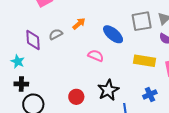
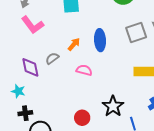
blue ellipse: (113, 34) -> (100, 40), moved, turned 55
pink semicircle: (96, 56) -> (84, 70), moved

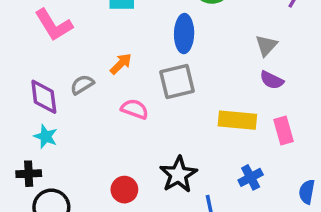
gray square: (136, 32) -> (177, 81), moved
blue ellipse: (100, 40) -> (184, 34), moved
cyan star: (18, 91) -> (46, 136), moved

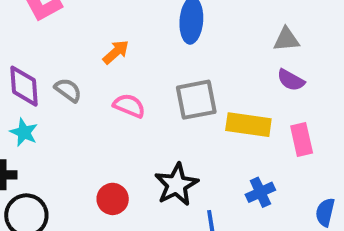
gray triangle: (266, 45) -> (286, 39), turned 40
gray square: (177, 81) -> (196, 100), moved
gray semicircle: (82, 85) -> (68, 90), moved, turned 65

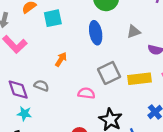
gray triangle: (286, 39) -> (134, 32), moved
pink semicircle: (129, 106) -> (86, 93), moved

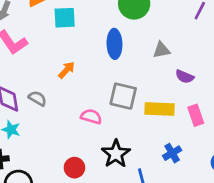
gray square: (109, 73) -> (123, 96), turned 30

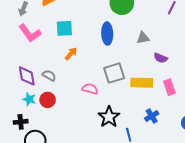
cyan square: (65, 18) -> (64, 28), moved
gray square: (123, 96) -> (114, 73), turned -30
red circle: (74, 168) -> (48, 100), moved

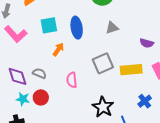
blue ellipse: (107, 34) -> (77, 28), moved
gray triangle: (143, 38) -> (112, 28), moved
pink semicircle: (90, 89) -> (72, 80), moved, turned -105

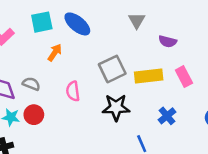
blue ellipse: (77, 28) -> (77, 24), turned -40
gray triangle: (112, 28) -> (137, 21), moved, turned -40
black star: (103, 107) -> (116, 107), moved, turned -30

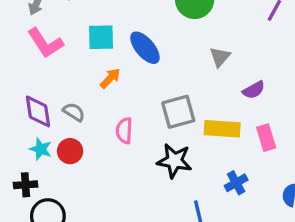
purple semicircle: (168, 41) -> (254, 90), turned -54

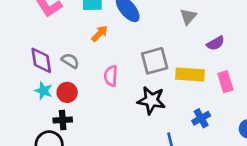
black cross: (26, 185) -> (63, 120), moved

